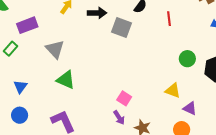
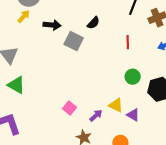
red line: (169, 19) -> (128, 42), moved
purple triangle: (190, 108) -> (133, 115), moved
purple arrow: (119, 117) -> (96, 115), moved, turned -104

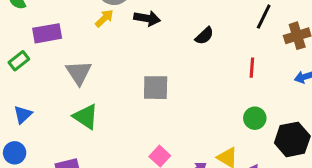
black arrow: (52, 25) -> (147, 18), moved
gray square: (74, 41) -> (156, 88), moved, turned -30

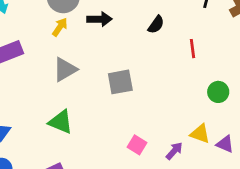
red line: (252, 68) -> (192, 49), moved
gray triangle: (79, 73) -> (65, 70), moved, turned 44

